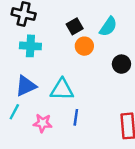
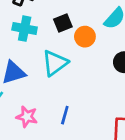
black square: (75, 26) -> (63, 23), moved
cyan triangle: (62, 89) -> (55, 63), moved, turned -45

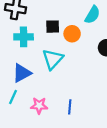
black square: (63, 23) -> (53, 27), turned 32
blue line: (65, 115) -> (70, 107), moved

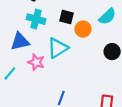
blue triangle: (22, 73) -> (20, 42), moved
pink star: (39, 106) -> (36, 62), moved

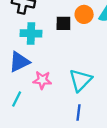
orange circle: (83, 29) -> (84, 14), moved
cyan triangle: (58, 48) -> (80, 80), moved

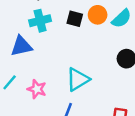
cyan cross: (31, 33) -> (40, 21), turned -30
pink star: (42, 80) -> (37, 89), moved

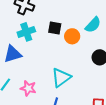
orange circle: (98, 15) -> (72, 36), moved

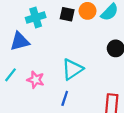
orange circle: (72, 36) -> (88, 11), moved

